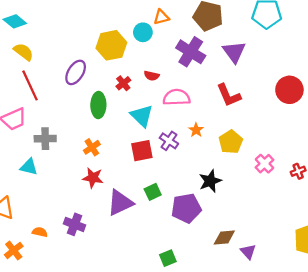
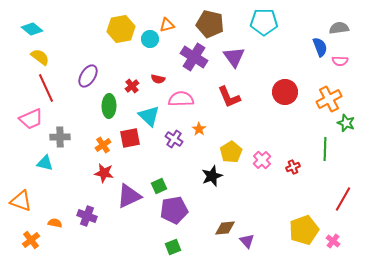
yellow hexagon: (111, 45) -> (121, 29), moved
yellow pentagon: (231, 142) -> (231, 152), moved
red square: (142, 151) -> (130, 138), moved
purple pentagon: (186, 208) -> (174, 210), moved

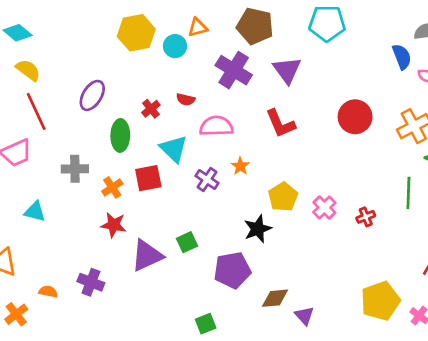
gray cross: (60, 137) -> (75, 169), moved
purple pentagon: (174, 210) -> (232, 270), moved

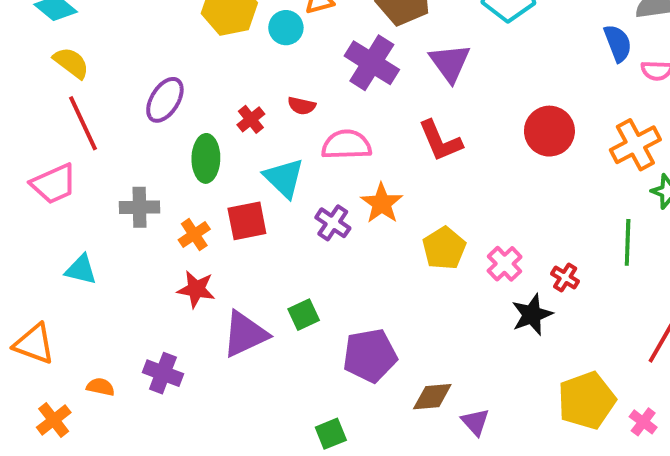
orange star: (240, 166) -> (382, 203), size x1.5
red cross: (366, 217) -> (565, 277), turned -36
black star: (258, 229) -> (532, 315), moved

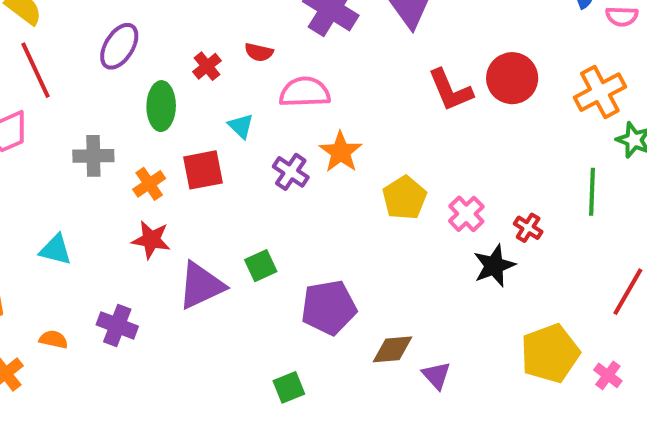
red L-shape: (440, 141) -> (450, 90), moved
cyan triangle: (284, 178) -> (241, 126), size x0.6
cyan triangle: (81, 270) -> (55, 250), moved

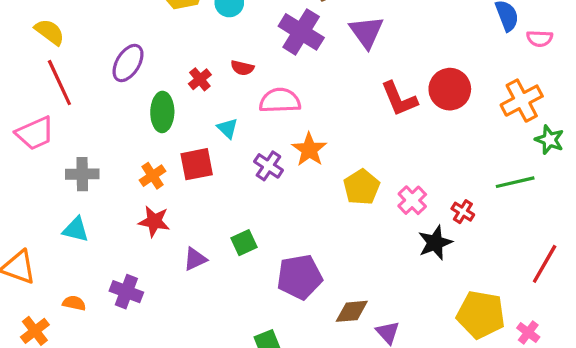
gray cross: (93, 156) -> (82, 174), moved
green line: (592, 192) -> (515, 182), turned 75
purple triangle: (201, 286) -> (195, 259), size x0.6
yellow pentagon: (550, 353) -> (481, 315), turned 30

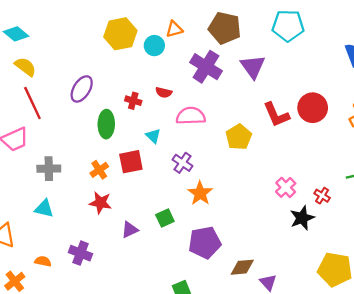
red cross: (200, 79) -> (133, 101), turned -35
orange star: (309, 150) -> (200, 193), moved
yellow pentagon: (362, 187) -> (239, 137), moved

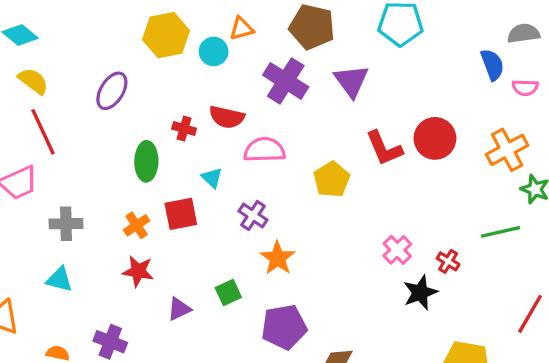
purple ellipse: (82, 89) -> (112, 91), moved
red semicircle: (164, 92) -> (227, 117), size x1.5

